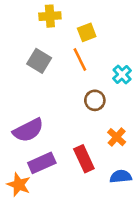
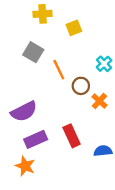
orange line: (80, 60) -> (59, 70), moved
orange cross: (117, 137) -> (99, 101), moved
orange star: (19, 185) -> (25, 166), moved

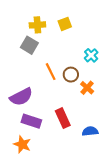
yellow cross: (43, 14) -> (37, 25), moved
orange line: (59, 70) -> (51, 72), moved
purple rectangle: (36, 139) -> (31, 121), turned 42

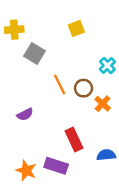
yellow cross: (37, 25) -> (14, 30), moved
purple semicircle: (21, 97) -> (25, 114), size x0.6
purple rectangle: (31, 121) -> (56, 166), moved

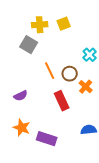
yellow cross: (14, 30) -> (40, 25), moved
red rectangle: (74, 139) -> (62, 101), moved
orange star: (26, 170) -> (22, 128), moved

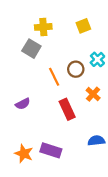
yellow square: (64, 24) -> (83, 26), moved
brown circle: (70, 74) -> (76, 69), moved
orange star: (22, 128) -> (24, 154), moved

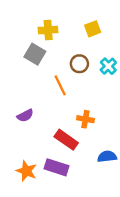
brown circle: (76, 69) -> (79, 64), moved
orange cross: (93, 94) -> (85, 119), moved, turned -32
red rectangle: (67, 109) -> (66, 140), moved, turned -30

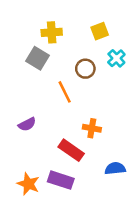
cyan cross: (108, 66) -> (116, 58), moved

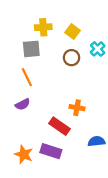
yellow square: (100, 31) -> (73, 32), moved, turned -32
gray square: (37, 58) -> (31, 49), turned -36
orange line: (65, 92) -> (27, 77), moved

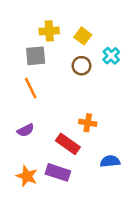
purple semicircle: (23, 104) -> (26, 130), moved

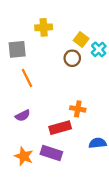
yellow square: (83, 36) -> (81, 39), moved
gray square: (36, 56) -> (17, 49), moved
red rectangle: (68, 144) -> (60, 128), turned -50

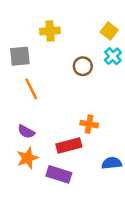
yellow square: (81, 39) -> (109, 31), moved
purple semicircle: (23, 116) -> (26, 132), turned 56
orange star: (24, 156) -> (27, 158), moved, turned 30

